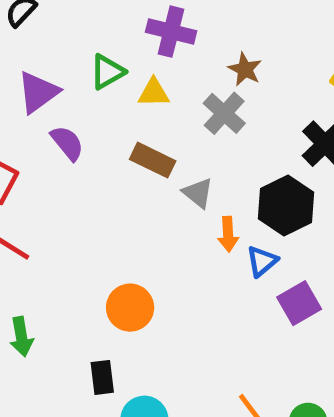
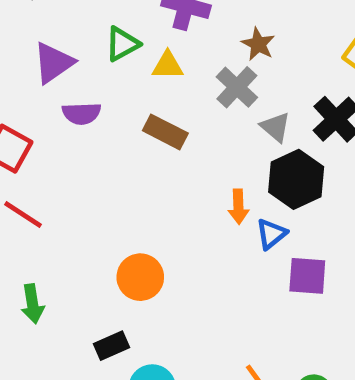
purple semicircle: (67, 143) -> (81, 113), turned 126
gray triangle: (198, 193) -> (276, 127), moved
purple square: (299, 303) -> (307, 276), turned 33
black rectangle: (102, 377) -> (111, 346), turned 72

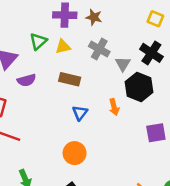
brown star: (258, 44) -> (94, 17), moved
gray triangle: (276, 127) -> (123, 64), turned 35
blue triangle: (271, 234) -> (80, 113), moved

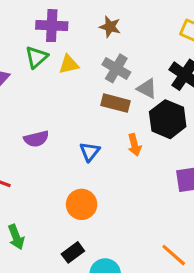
purple cross: (65, 15) -> (52, 26), moved
gray triangle: (123, 64) -> (147, 89), turned -35
brown rectangle: (70, 79) -> (116, 103), moved
purple semicircle: (27, 80) -> (36, 139), moved

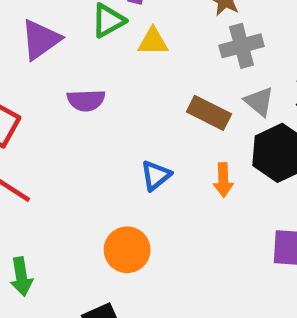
gray cross: (116, 68) -> (242, 46), moved, turned 32
purple semicircle: (36, 139) -> (86, 100), moved

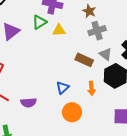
purple semicircle: (86, 100) -> (29, 103), moved
orange circle: (127, 250) -> (72, 112), moved

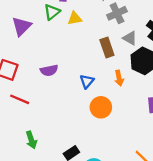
brown rectangle: (84, 60) -> (107, 48), turned 54
purple semicircle: (29, 103) -> (49, 70), moved

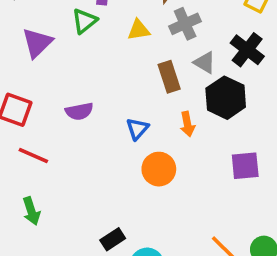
yellow triangle: (75, 18) -> (139, 30), moved
green arrow: (31, 140) -> (31, 211), moved

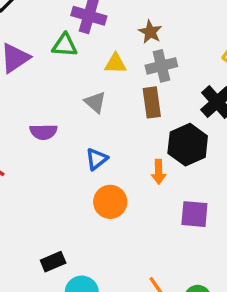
green triangle: (84, 21) -> (65, 45), turned 32
gray triangle: (205, 63) -> (95, 102), moved
brown rectangle: (169, 77) -> (152, 102), moved
orange arrow: (187, 124) -> (159, 172), moved

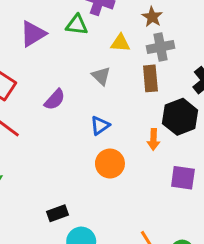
purple semicircle: (43, 132) -> (55, 99), turned -50

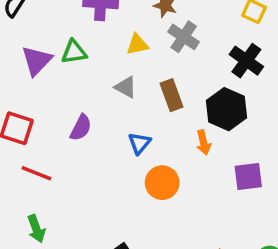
green triangle: (77, 25) -> (74, 52), moved
gray cross: (160, 47) -> (184, 37), turned -30
brown rectangle: (150, 78) -> (171, 95), moved

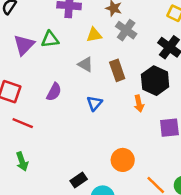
orange circle: (162, 183) -> (123, 160), moved

